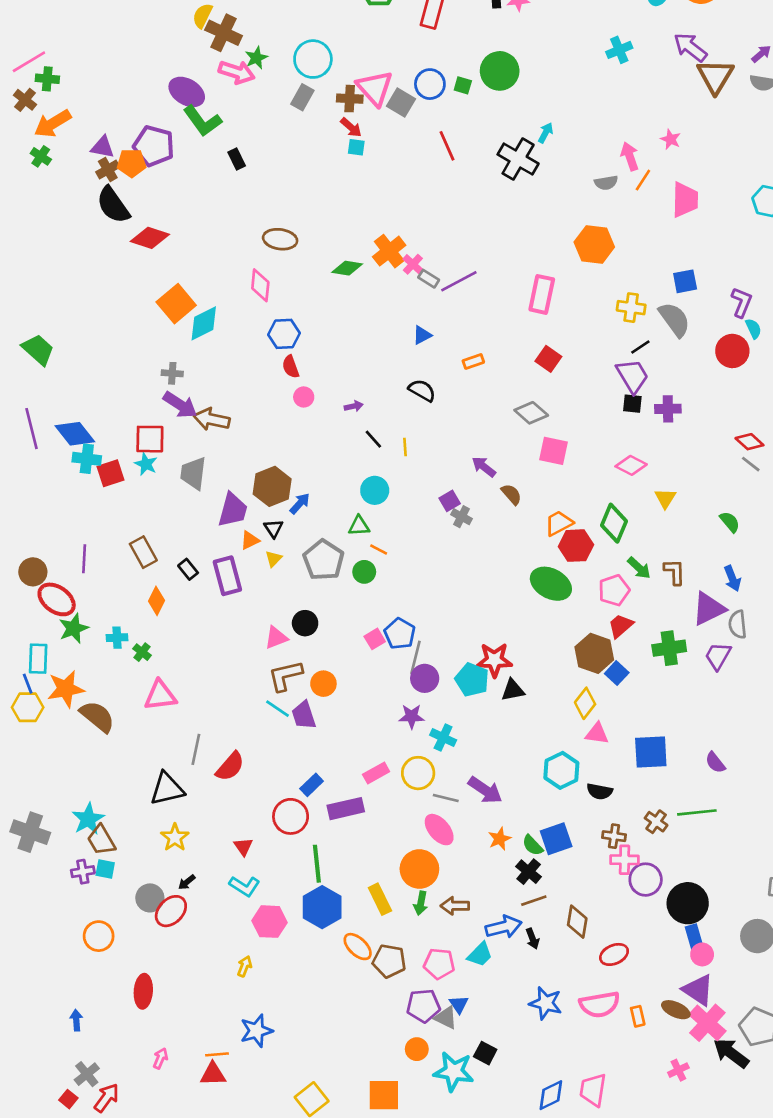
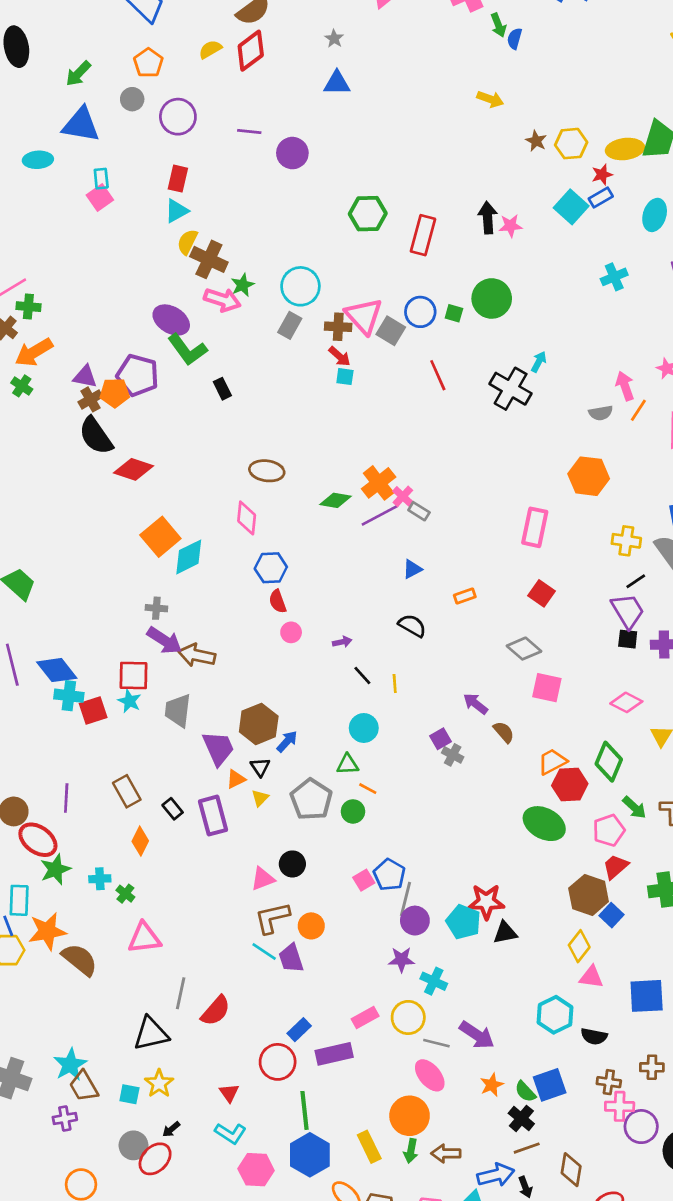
purple line: (459, 281) -> (380, 515), moved
purple trapezoid: (233, 510) -> (218, 748), turned -39
brown cross: (656, 822) -> (652, 1067), turned -35
cyan square: (105, 869) -> (129, 1094), moved

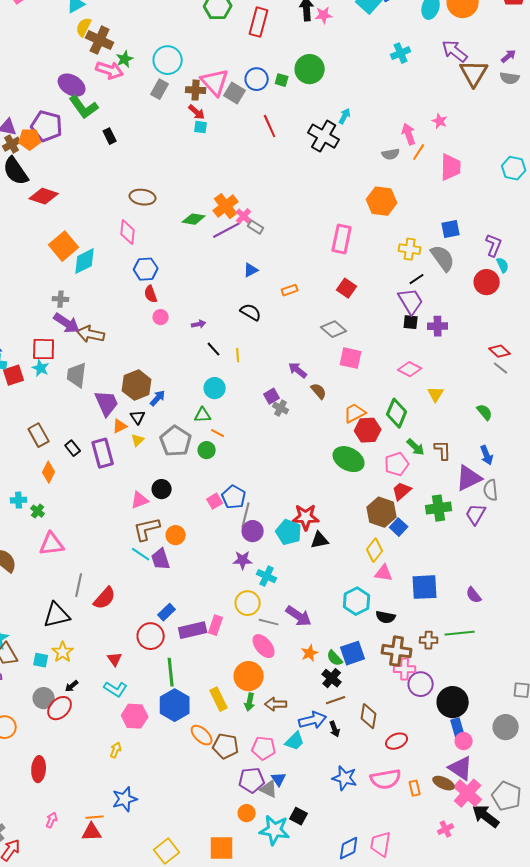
pink rectangle: (365, 1017) -> (216, 625), moved, turned -42
brown cross: (609, 1082) -> (397, 651), size x1.6

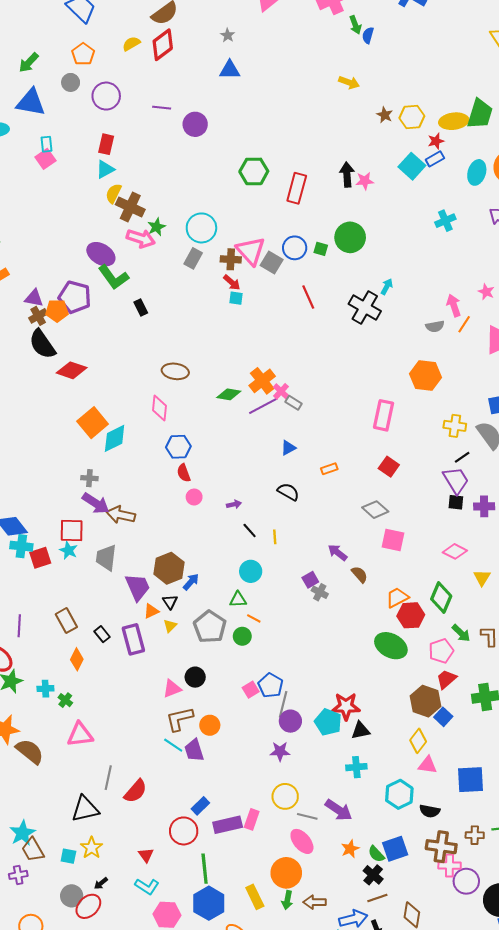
cyan cross: (267, 576) -> (356, 767), moved, turned -30

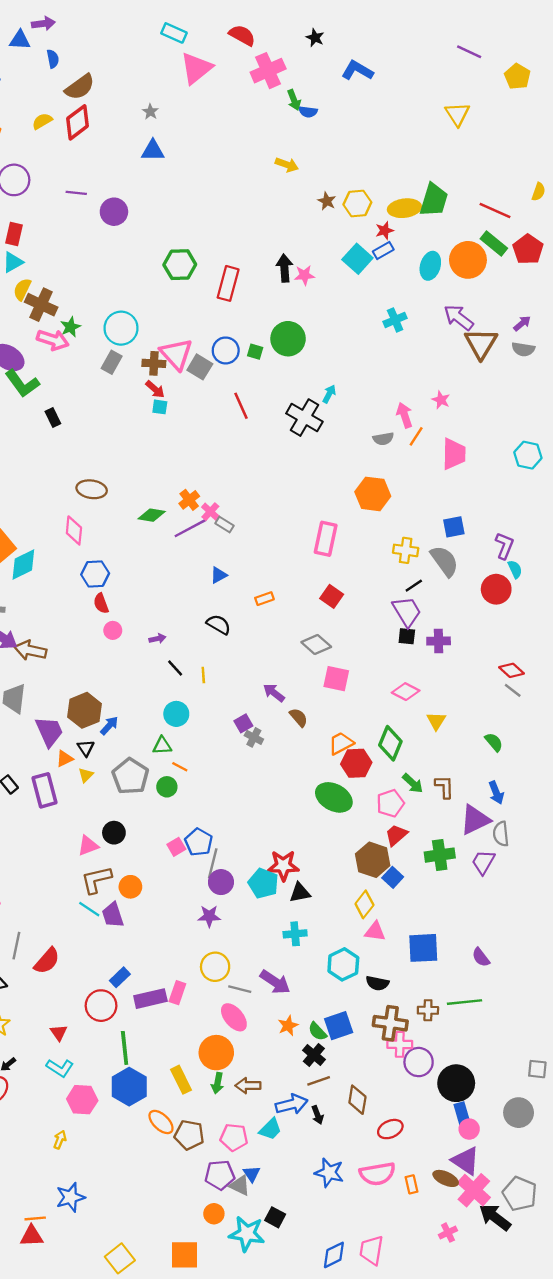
blue semicircle: (368, 35) -> (308, 112), turned -98
orange cross: (262, 381) -> (189, 500), size x0.7

